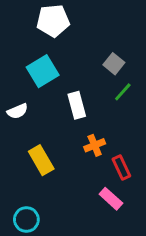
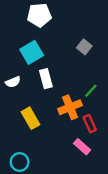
green line: (123, 92) -> (91, 91), moved
white rectangle: (77, 105) -> (46, 79), moved
orange cross: (95, 145) -> (70, 107), size x1.5

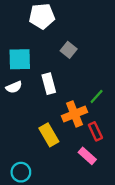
gray square: (84, 47) -> (69, 50), moved
cyan square: (32, 52) -> (20, 59), moved, turned 30
yellow rectangle: (31, 118) -> (49, 135), moved

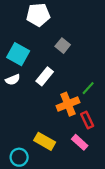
cyan square: (20, 59) -> (18, 54), turned 30
white rectangle: (49, 84) -> (45, 76), turned 54
yellow rectangle: (49, 135) -> (45, 141), moved, turned -30

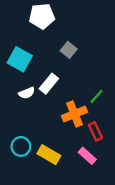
white semicircle: (13, 80) -> (27, 93), moved
cyan circle: (19, 157) -> (21, 146), moved

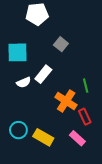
cyan square: (20, 59) -> (17, 52), turned -30
green line: (97, 96) -> (86, 86), turned -56
orange cross: (74, 114) -> (66, 101), turned -35

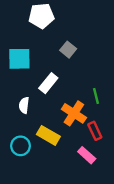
white semicircle: (24, 82) -> (24, 105), moved, turned 120
yellow rectangle: (43, 137) -> (48, 135), moved

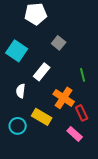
cyan square: (19, 59) -> (17, 51), turned 35
green line: (96, 96) -> (83, 75), moved

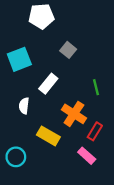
cyan square: (17, 51) -> (19, 59), turned 35
red rectangle: (82, 113) -> (95, 131), turned 56
cyan circle: (18, 126) -> (16, 157), moved

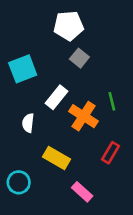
white pentagon: (41, 16) -> (69, 26), moved
orange cross: (74, 114) -> (83, 116), moved
pink rectangle: (87, 156) -> (82, 192), moved

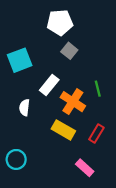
yellow rectangle: (56, 158) -> (63, 130), moved
pink rectangle: (82, 192) -> (85, 168), moved

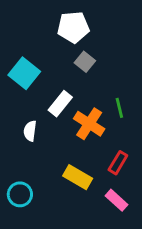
cyan square: (20, 60) -> (24, 73), turned -30
yellow rectangle: (63, 130) -> (78, 177), moved
pink rectangle: (85, 168) -> (117, 200), moved

